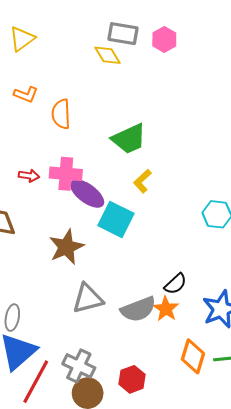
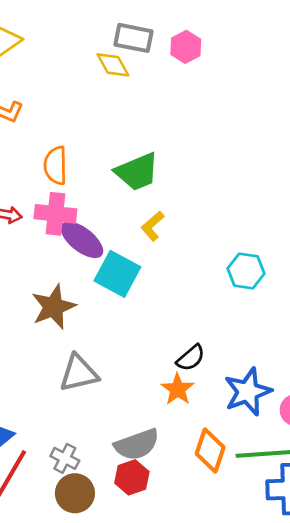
orange semicircle: (61, 114) -> (56, 165), moved
gray semicircle: (138, 309) -> (137, 444), moved
gray cross: (79, 366) -> (65, 458), size x0.7

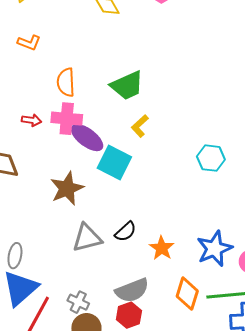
black semicircle: (191, 358) -> (126, 232), moved

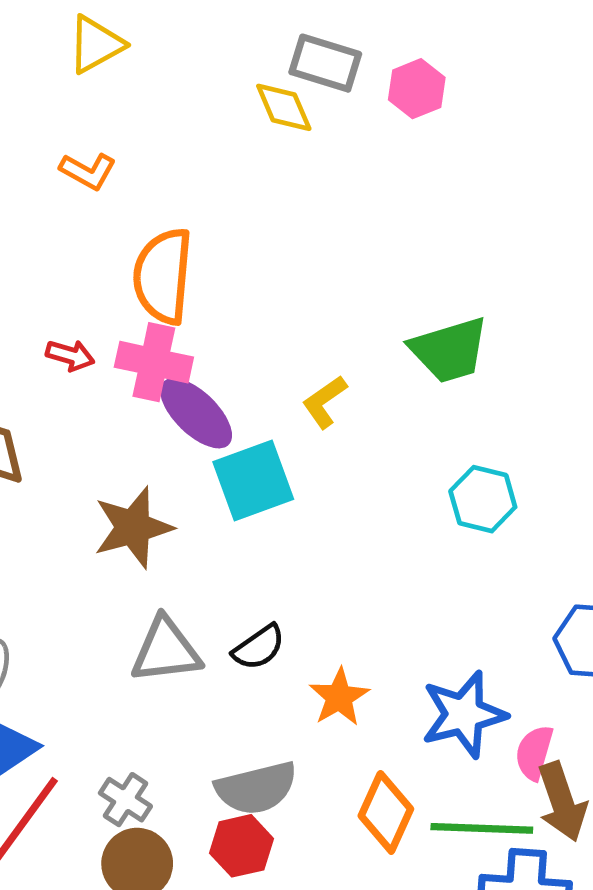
orange semicircle: (66, 82) -> (163, 276), size x1.4
green trapezoid: (127, 85) -> (449, 350), moved
cyan square: (114, 163) -> (253, 480), turned 36

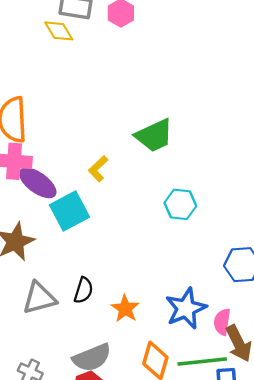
black semicircle: (259, 647) -> (83, 290), turned -30

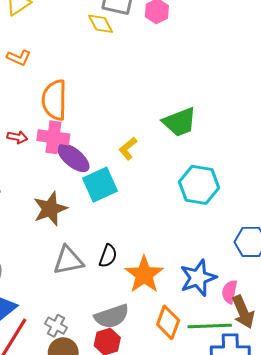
cyan hexagon: (180, 204) -> (199, 185), size x1.4
orange star: (125, 309) -> (144, 275), size x1.5

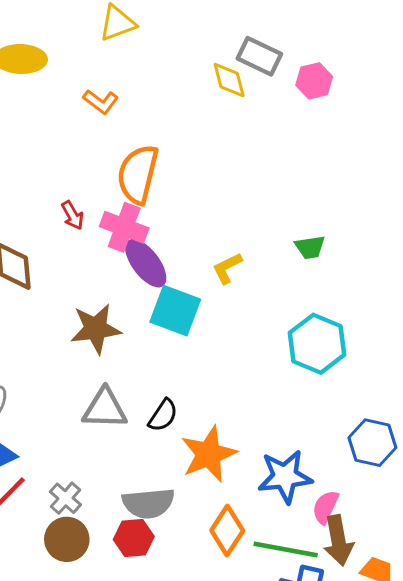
green trapezoid: (180, 122) -> (310, 247), size x0.6
red arrow: (17, 137) -> (72, 215), turned 36
cyan square: (100, 185) -> (175, 311), turned 32

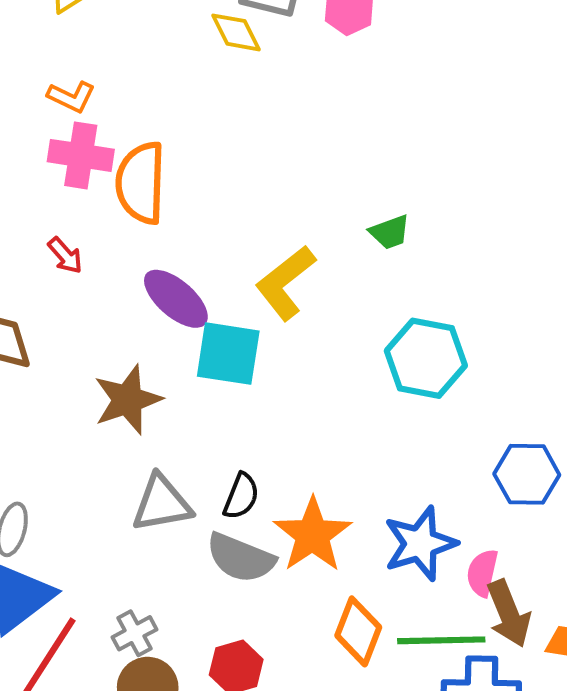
pink cross: (124, 227) -> (81, 155), moved
yellow L-shape: (227, 268) -> (285, 283), size x1.6
gray cross: (65, 498) -> (135, 633), turned 32
gray semicircle: (148, 503) -> (241, 558), moved, turned 39

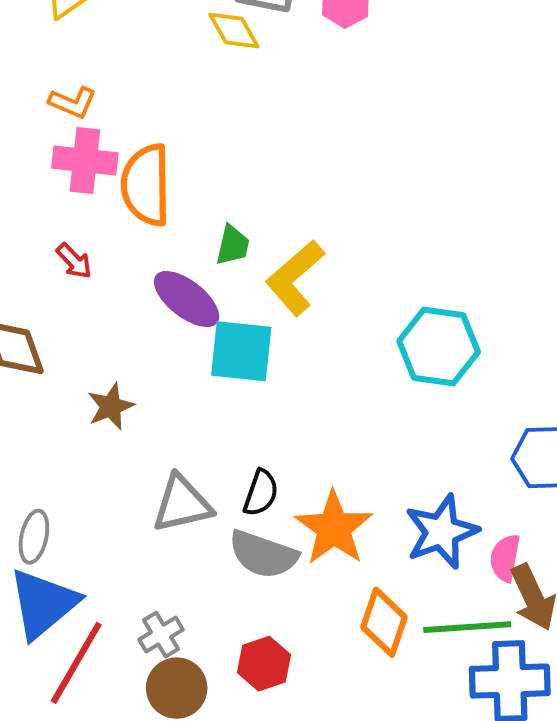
green trapezoid: (390, 232) -> (233, 245), moved, turned -54
brown star: (128, 400) -> (111, 406), moved, size x0.7

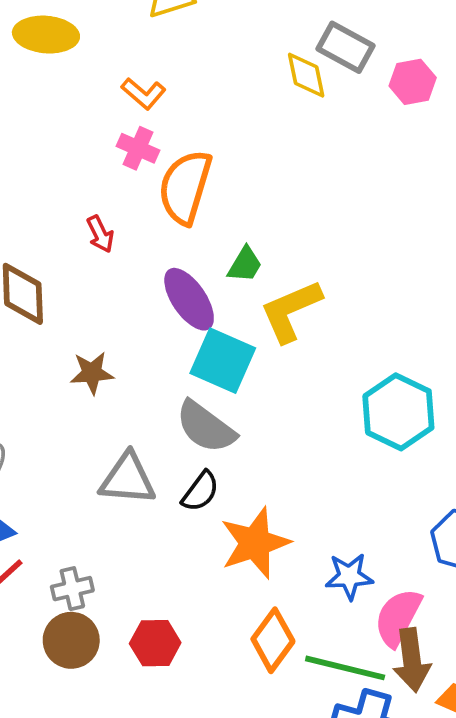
pink cross: (85, 160) -> (138, 148), size x0.7
blue star: (442, 532) -> (349, 576), size x0.7
gray semicircle: (263, 554) -> (206, 427), moved
pink semicircle: (505, 558) -> (398, 617), size x1.4

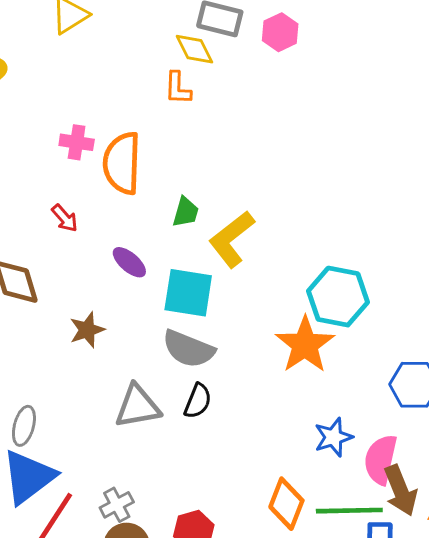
orange L-shape: (144, 93) -> (178, 88), moved, turned 66
purple ellipse: (189, 299) -> (129, 262), moved, size x0.7
orange star: (255, 543) -> (305, 345), moved

